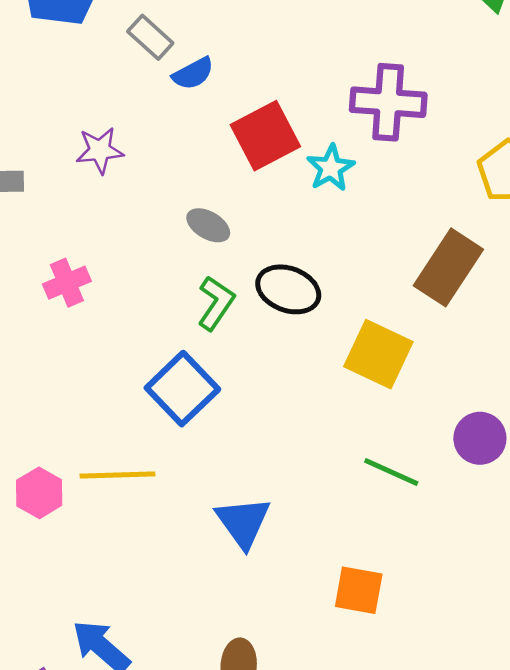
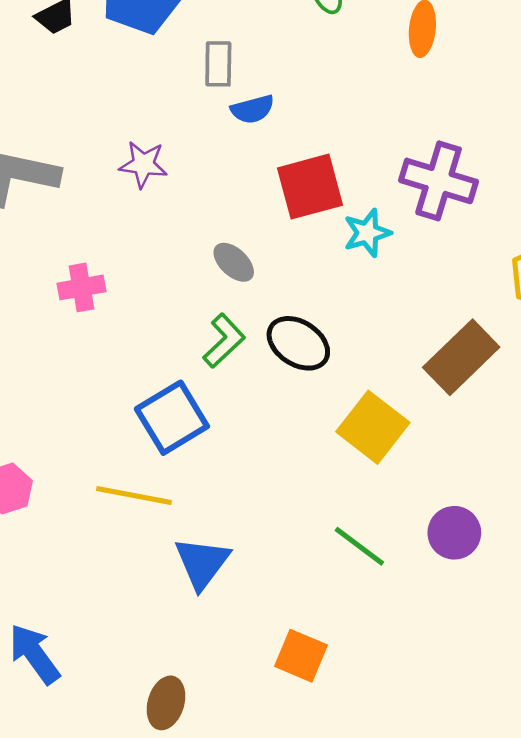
gray rectangle: (150, 37) -> (218, 64), turned 36
yellow line: (117, 475) -> (134, 495), moved

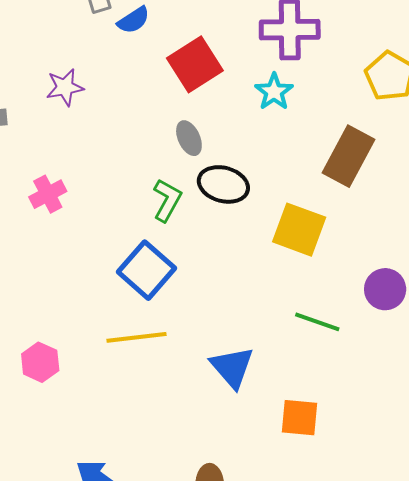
cyan star: (367, 233) -> (274, 92), moved
gray ellipse: (234, 262) -> (189, 138), moved, turned 40
blue triangle: (202, 563) -> (232, 367), moved

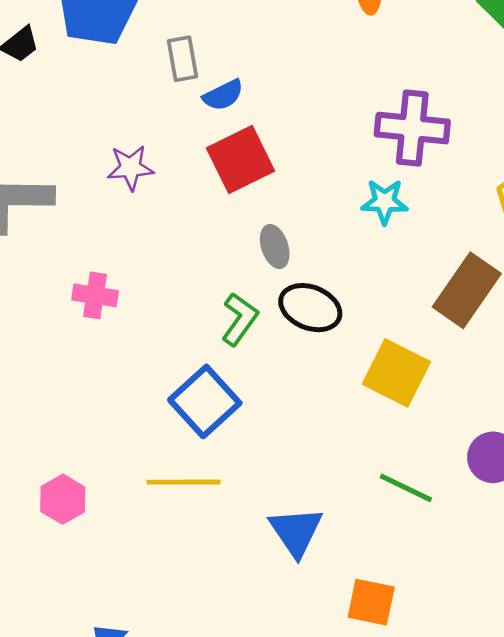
red square: (195, 64) -> (241, 159), moved
cyan star: (274, 92) -> (385, 202), turned 30
pink cross: (48, 194) -> (95, 295), turned 30

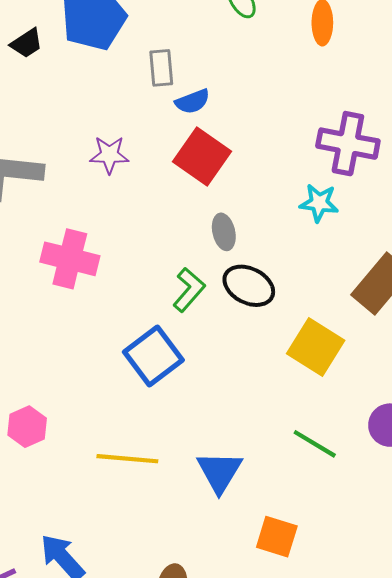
red square: (241, 159) -> (202, 157), turned -34
pink cross: (95, 295) -> (70, 259), size x1.5
yellow line: (184, 482) -> (127, 459), moved

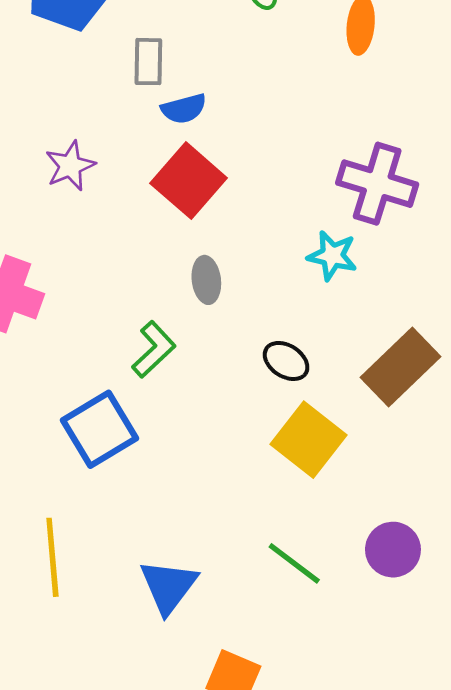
purple star: (109, 155) -> (70, 166), turned -30
black ellipse: (249, 286) -> (286, 361), moved, size x0.7
yellow line: (127, 459) -> (52, 557), turned 74

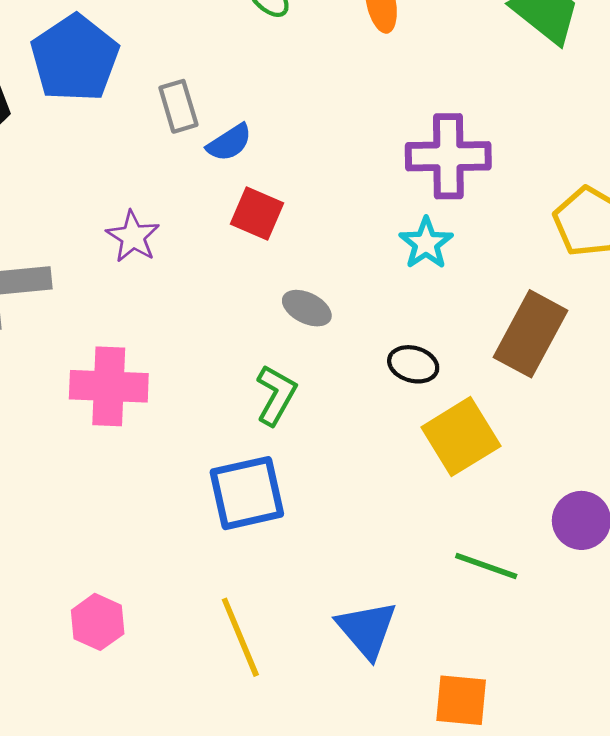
red square: (189, 181) -> (257, 214), size x0.7
cyan star: (332, 256) -> (426, 243), turned -30
gray ellipse: (206, 280) -> (307, 308), turned -39
blue square: (100, 429) -> (247, 493), turned 36
yellow square: (308, 440) -> (461, 437), turned 38

